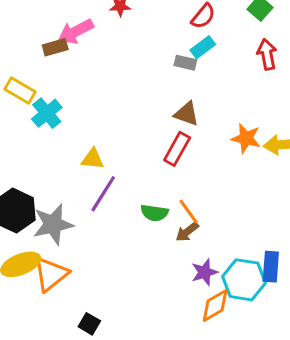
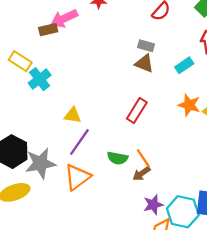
cyan rectangle: (203, 47) -> (184, 65), moved
brown triangle: (187, 114) -> (144, 63), moved
orange triangle: (51, 274) -> (77, 177), moved

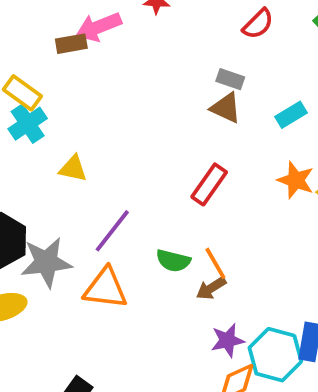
cyan cross: (40, 79) -> (28, 124), moved
yellow triangle: (73, 115) -> (73, 169), moved
orange triangle: (77, 177) -> (105, 288), turned 40

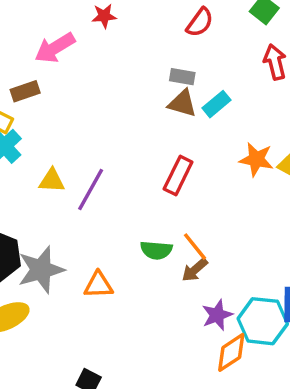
brown rectangle: (71, 44) -> (25, 91), moved
cyan rectangle: (291, 115) -> (216, 104), moved
purple line: (112, 231) -> (91, 189), moved
orange triangle: (105, 288) -> (99, 285), size x0.7

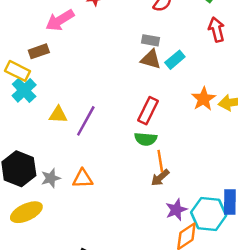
orange star: (256, 159) -> (204, 99), turned 30
orange line: (195, 247) -> (160, 161), turned 30
green semicircle: (156, 250) -> (146, 139), moved
gray star: (41, 270) -> (51, 178), size x0.6
orange triangle: (99, 285) -> (83, 179), moved

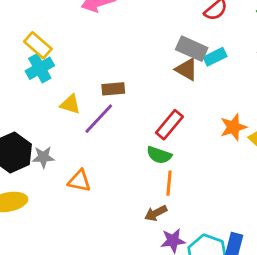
gray rectangle: (151, 40) -> (192, 49), size x1.5
brown rectangle: (39, 51) -> (113, 89), moved
cyan rectangle: (175, 60) -> (215, 57), moved
gray star: (51, 178) -> (43, 157), moved
brown arrow: (160, 178) -> (156, 213), moved

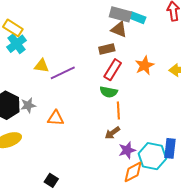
cyan rectangle: (215, 57) -> (138, 18), turned 56
brown rectangle: (113, 89) -> (107, 49), moved
purple line: (99, 119) -> (63, 73), turned 30
orange star: (233, 127) -> (145, 65), moved

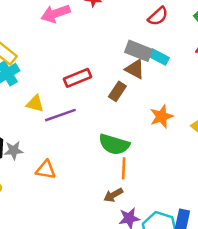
brown rectangle: (107, 49) -> (117, 91), turned -49
red rectangle: (113, 70) -> (77, 78), moved, turned 30
green semicircle: (109, 92) -> (114, 144), size x1.4

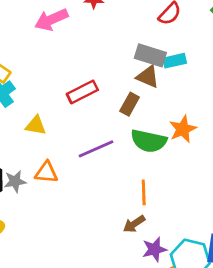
cyan rectangle: (159, 57) -> (175, 61), turned -36
purple line: (60, 115) -> (96, 149), moved
green semicircle: (114, 144) -> (149, 141), moved
orange triangle: (46, 170) -> (46, 172), moved

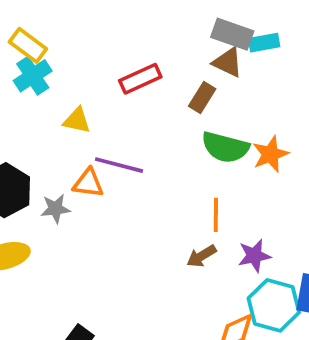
orange star: (183, 129) -> (270, 154), moved
purple line: (96, 149) -> (119, 165), moved, turned 36
gray star: (15, 181) -> (55, 209), moved
purple star: (154, 249) -> (254, 256), moved

